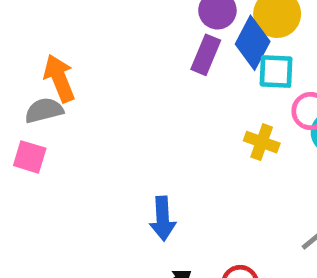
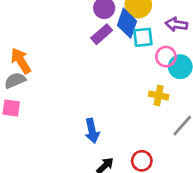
purple rectangle: (206, 55) -> (102, 34), turned 35
yellow cross: (262, 142) -> (159, 95), moved

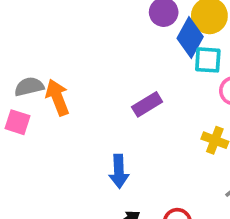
purple rectangle: (102, 34) -> (147, 104), moved
orange arrow: (21, 61) -> (57, 97), moved

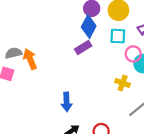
blue diamond: (190, 37) -> (89, 26), moved
purple rectangle: (147, 104) -> (83, 47), moved

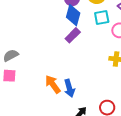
orange arrow: (30, 59) -> (53, 84), moved

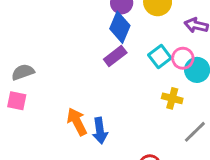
cyan square: (102, 18) -> (160, 57), moved, turned -35

